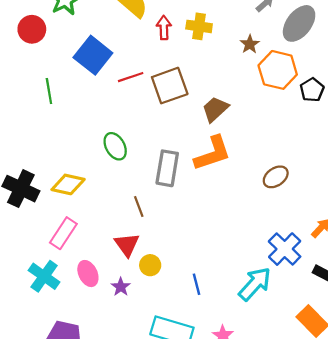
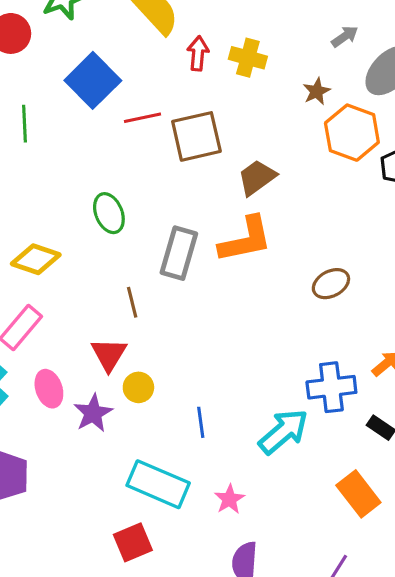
blue cross: (285, 249) -> (331, 387), turned 32
purple star: (121, 287) -> (93, 413), size x1.4

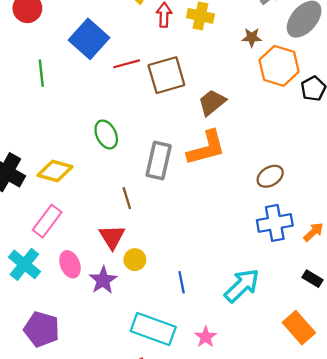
brown star: (317, 91) -> (252, 37), turned 30
blue cross: (331, 387) -> (275, 223), moved

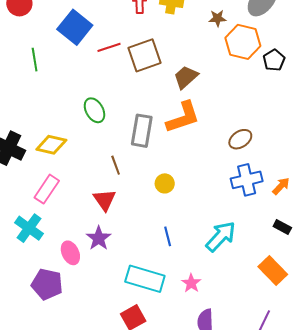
yellow circle: (135, 260) -> (165, 183), moved
pink ellipse: (70, 264) -> (70, 253), moved

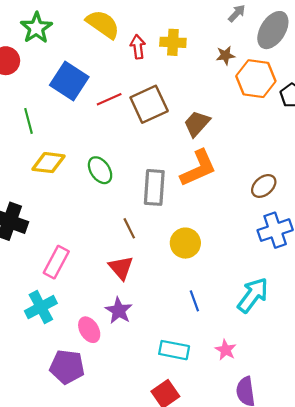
yellow diamond: (51, 145) -> (48, 163), moved
yellow circle: (165, 183) -> (185, 243), size x1.4
cyan cross: (29, 228) -> (41, 307), turned 32
cyan rectangle: (145, 279) -> (174, 350), size x0.7

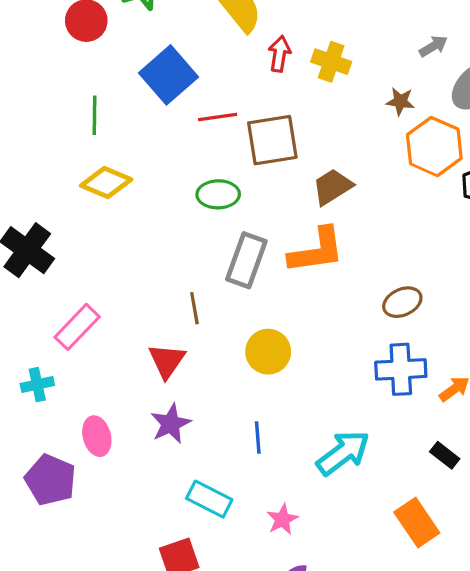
green ellipse: (100, 170) -> (218, 194), moved, turned -72
cyan cross: (41, 307) -> (37, 385), size x0.7
purple star: (119, 311) -> (171, 424), moved

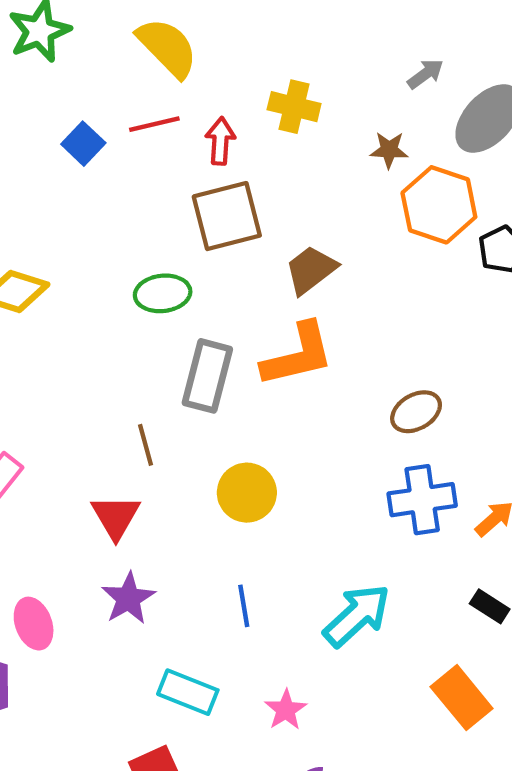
red arrow: (280, 54) -> (220, 141), moved
blue square: (168, 75) -> (83, 144), size x0.6
red line: (218, 117) -> (154, 124), moved

